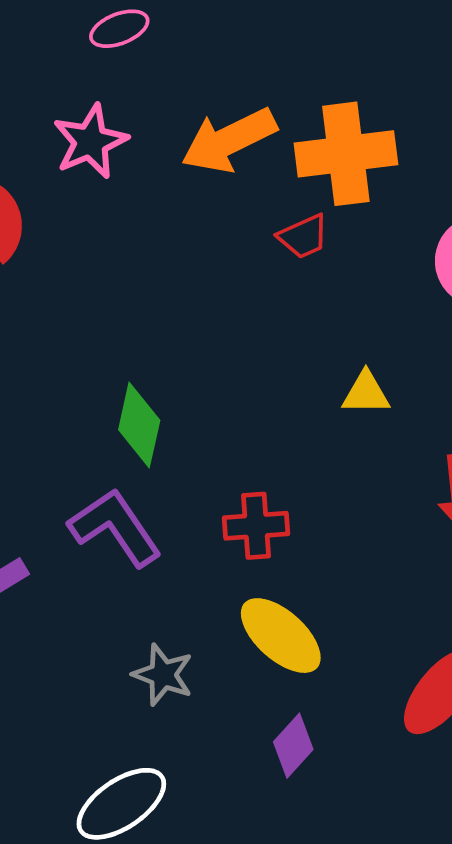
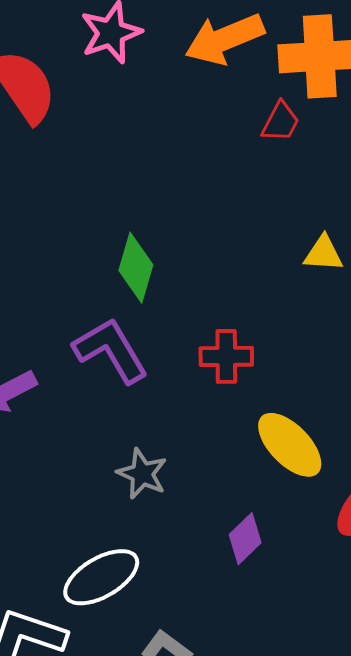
red trapezoid: (303, 236) -> (281, 122), turned -42
yellow ellipse: (281, 636) -> (290, 445), moved

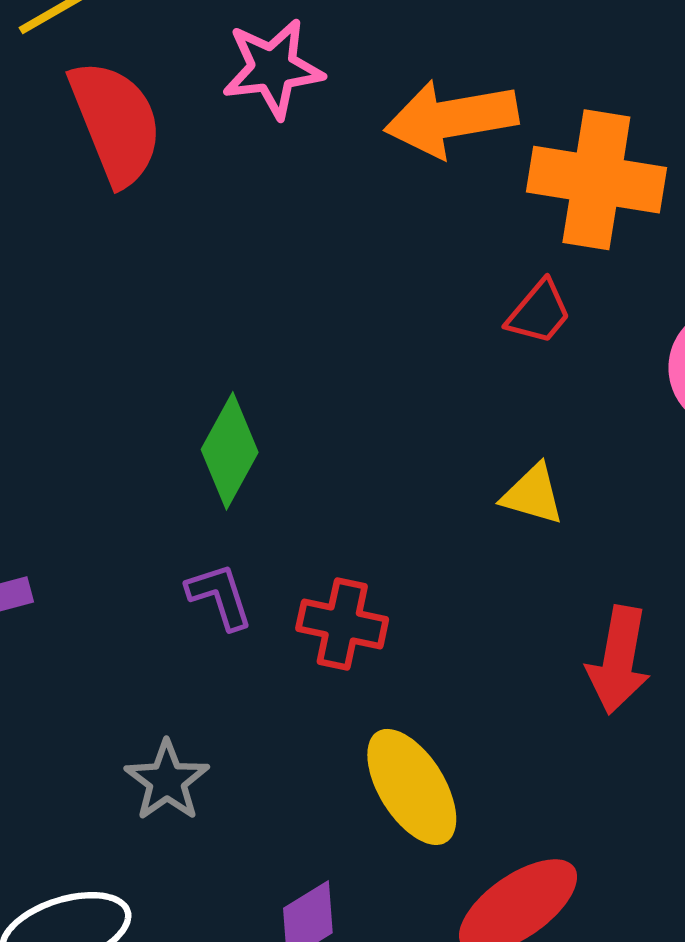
red trapezoid: (281, 122) -> (539, 312), moved
purple L-shape: (111, 350) -> (220, 596), moved, size x0.6

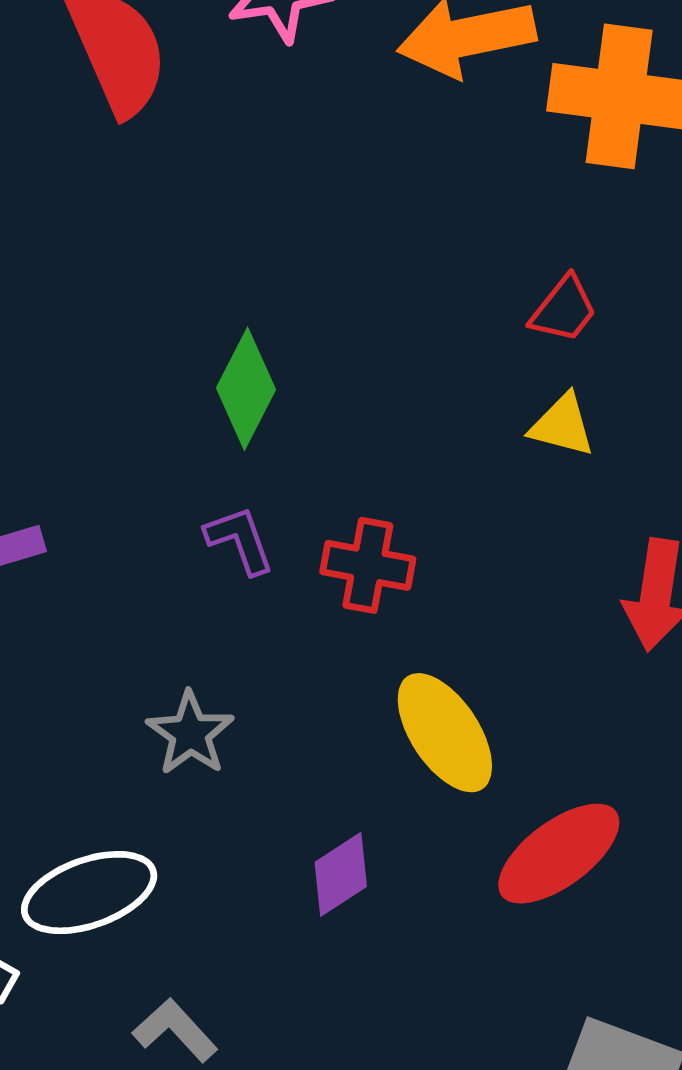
red trapezoid: (539, 312) -> (564, 309), moved

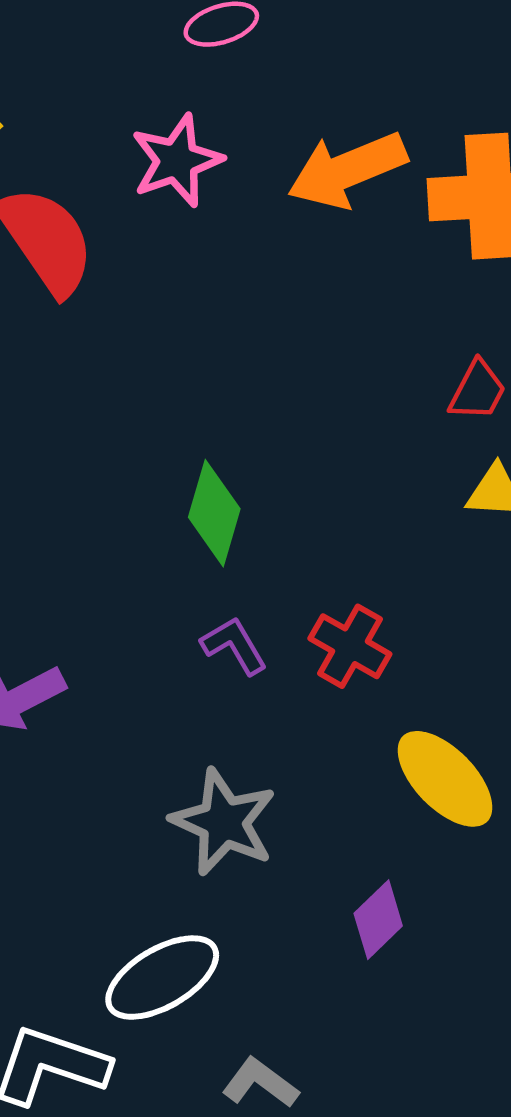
red cross: (368, 565) -> (350, 646), turned 30
gray star: (190, 733) -> (224, 822), size x1.4

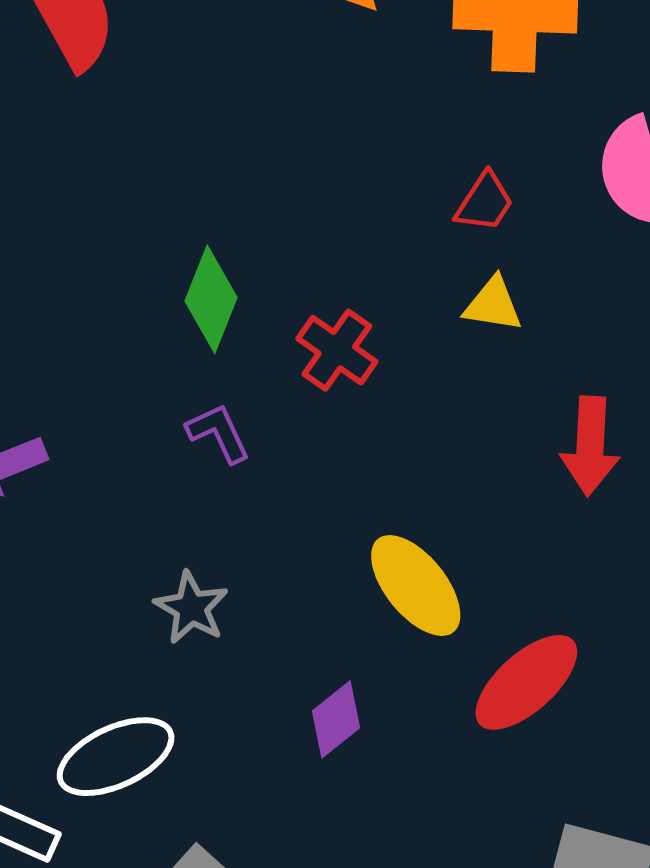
red cross: (350, 646) -> (337, 350), moved
gray star: (224, 822) -> (191, 608), size x0.7

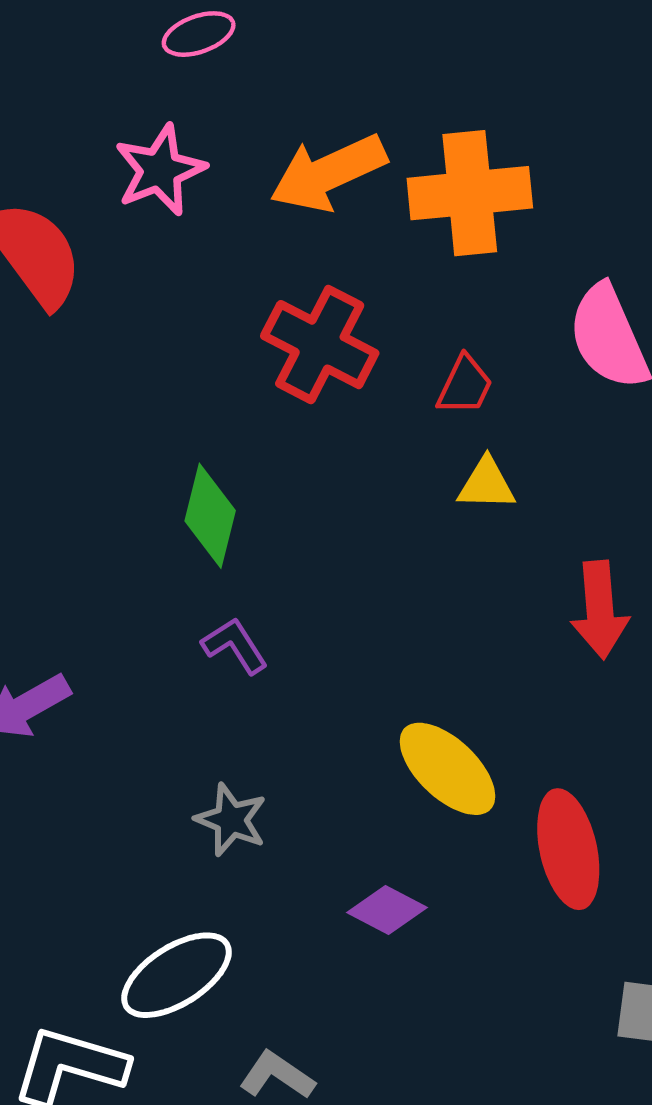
red cross: (337, 350) -> (320, 345), moved, size x1.4
red ellipse: (526, 682) -> (568, 849), turned -53
purple diamond: (336, 719) -> (387, 910), turned 74

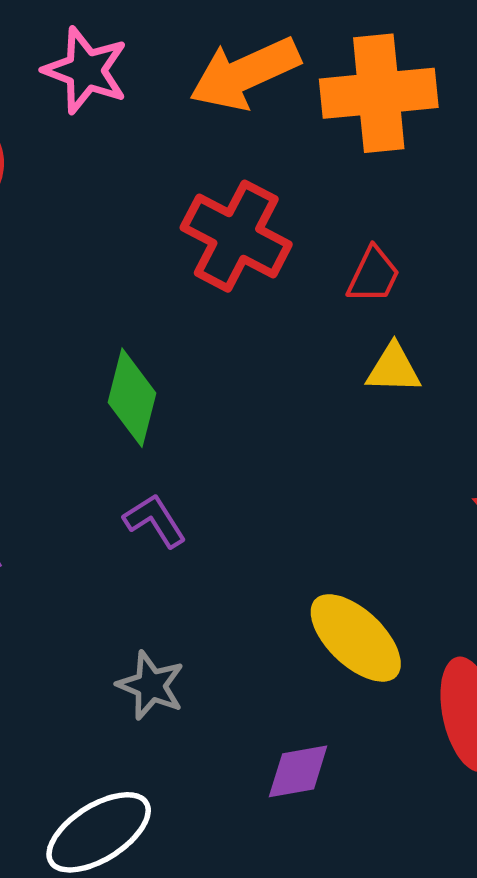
pink star: (160, 170) -> (86, 70), turned -30
purple diamond: (387, 910) -> (298, 771), turned -38

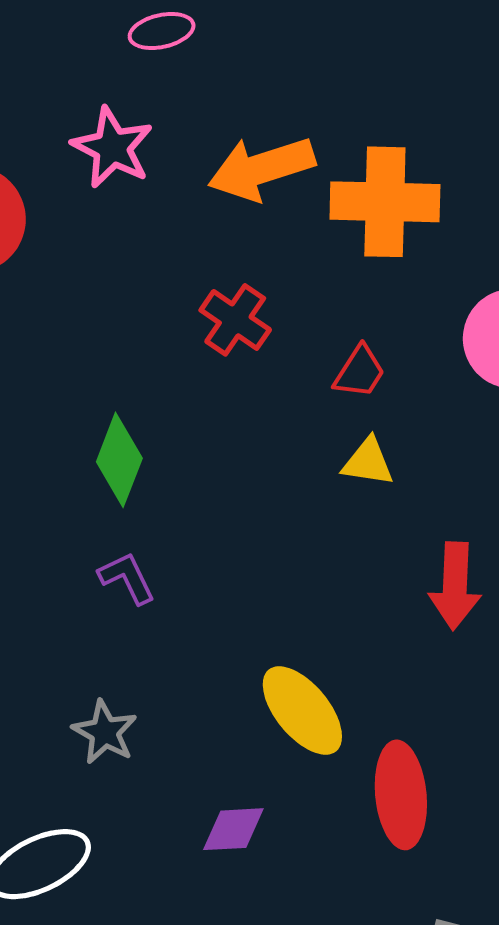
red cross: (236, 236) -> (235, 320), size x0.7

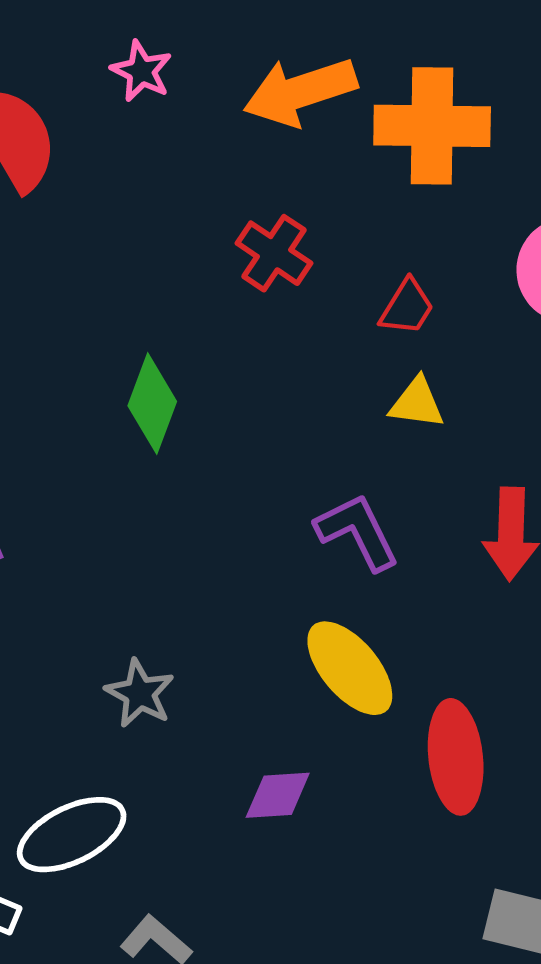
pink star: (112, 148) -> (141, 71), size x0.7
purple L-shape: (127, 578) -> (357, 532), moved, size x1.4

